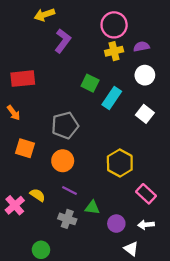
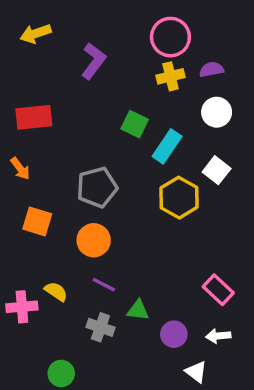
yellow arrow: (44, 15) -> (36, 34), moved
yellow hexagon: (120, 163) -> (179, 198), moved
pink cross: (15, 205) -> (22, 307), turned 36

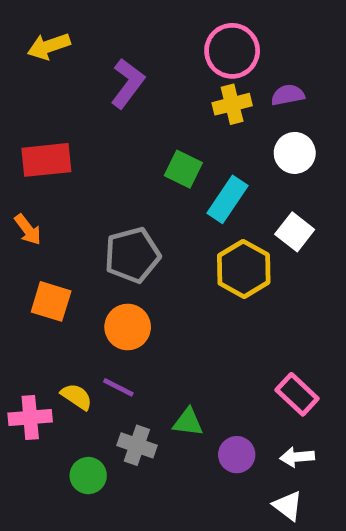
purple line: (104, 285) -> (118, 387), moved
white triangle: (196, 372) -> (288, 506), moved
green circle: (61, 373) -> (88, 476), moved

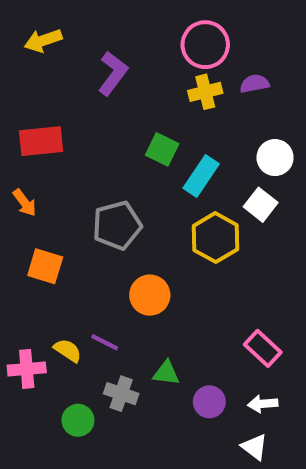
white circle: (295, 153) -> (275, 158), moved
orange circle: (128, 327) -> (150, 295), moved

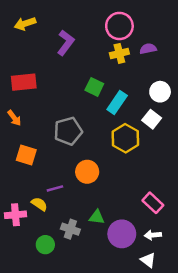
purple line: (105, 342) -> (55, 188), moved, turned -42
purple circle: (209, 402) -> (122, 234), size x1.5

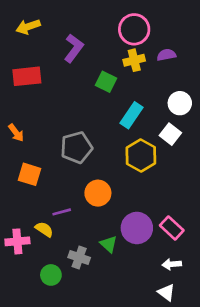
red rectangle: (24, 82) -> (27, 76), moved
green square: (94, 87) -> (106, 82), moved
green triangle: (97, 217) -> (109, 244), turned 35
purple circle: (122, 234) -> (137, 228), moved

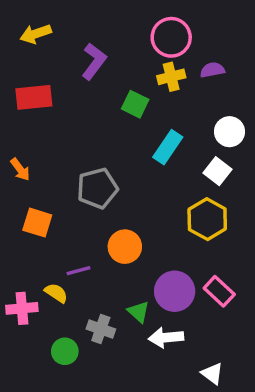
yellow hexagon: (141, 156) -> (207, 219), moved
white arrow: (172, 264) -> (166, 338), moved, size x1.4

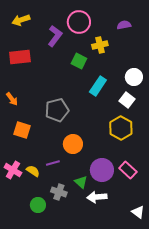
pink circle: (171, 37) -> (79, 22), moved
purple semicircle: (212, 70) -> (124, 25), moved
purple line: (79, 271) -> (53, 163), moved
pink cross: (22, 308) -> (13, 170), moved, turned 36
white triangle: (212, 374) -> (138, 212), moved

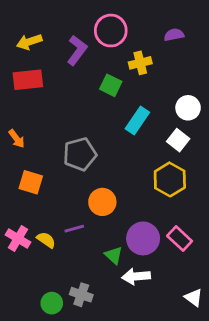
yellow arrow: (21, 20) -> (29, 42), moved
gray cross: (59, 192) -> (81, 295), moved
green circle: (38, 205) -> (52, 303), moved

